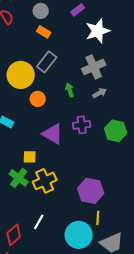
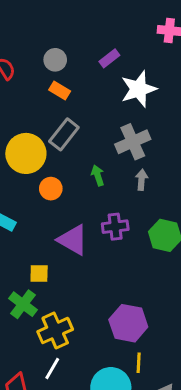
gray arrow: (100, 93) -> (142, 180), turned -56
yellow cross: (45, 181) -> (55, 331), moved

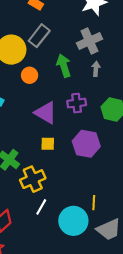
green arrow: (98, 175) -> (64, 66), size x1.5
yellow square: (39, 273) -> (48, 144), moved
purple hexagon: (128, 323) -> (86, 144), moved
white line: (52, 369) -> (41, 207), moved

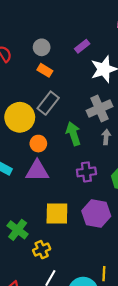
purple triangle: (46, 113) -> (37, 171), moved, turned -30
yellow square: (48, 144) -> (57, 213), size x1.6
yellow cross: (33, 179) -> (42, 250), size x0.7

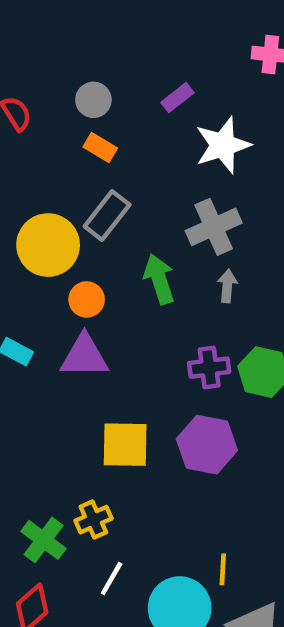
purple cross: (86, 172) -> (209, 368), moved
green cross: (18, 230) -> (44, 540), moved

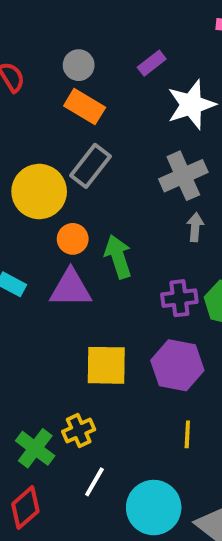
orange rectangle: (100, 147) -> (85, 107), size x1.4
green arrow: (159, 279) -> (118, 257), moved
yellow line: (223, 569) -> (187, 434), moved

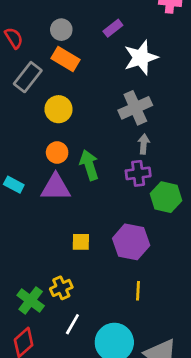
gray rectangle: (90, 166) -> (28, 77), moved
yellow circle: (39, 192) -> (58, 109), moved, size x0.7
purple cross: (179, 298) -> (138, 173), moved
yellow square: (106, 365) -> (81, 242), size x0.6

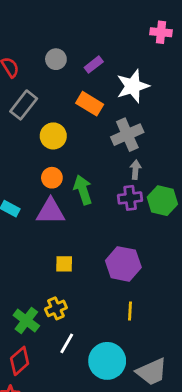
purple rectangle: (113, 28) -> (94, 65), moved
orange rectangle: (65, 59) -> (90, 104), moved
green hexagon: (166, 197) -> (162, 201), moved
yellow square: (81, 242) -> (64, 264), moved

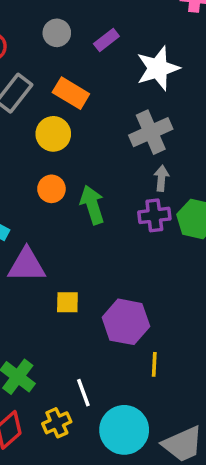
orange rectangle: (90, 104) -> (71, 93), moved
purple triangle: (51, 211) -> (27, 265), moved
purple hexagon: (123, 264) -> (126, 322), moved
yellow cross: (56, 308) -> (57, 423), moved
white line: (67, 343) -> (83, 393), moved, turned -50

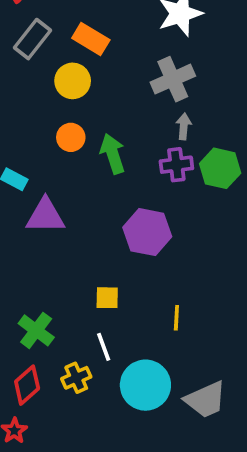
yellow square: (67, 302) -> (107, 298), moved
purple hexagon: (126, 322) -> (147, 232), moved

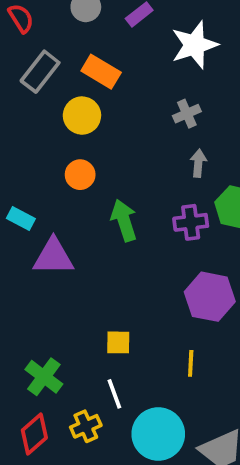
gray cross: (173, 79) -> (187, 114), size x0.6
green arrow: (113, 154) -> (124, 220), moved
purple cross: (176, 165) -> (191, 222), moved
purple hexagon: (147, 232) -> (210, 297), moved

